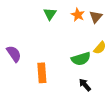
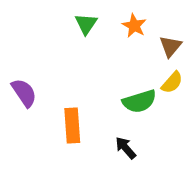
brown triangle: (96, 17) -> (170, 46), moved
black arrow: (85, 85) -> (126, 148), moved

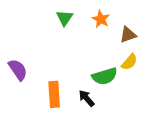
brown triangle: (170, 46) -> (128, 35), turned 30
black arrow: (126, 148) -> (87, 98), moved

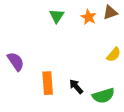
brown triangle: (128, 35) -> (110, 13), moved
green semicircle: (105, 76) -> (103, 96), moved

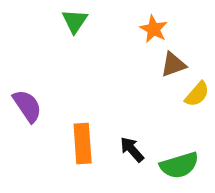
brown triangle: (110, 13) -> (173, 65), moved
green triangle: (57, 16) -> (75, 21), moved

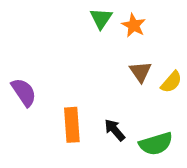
green triangle: (75, 21) -> (101, 18), moved
brown triangle: (173, 65) -> (140, 72), moved, turned -45

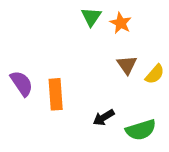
orange rectangle: (72, 125) -> (56, 94), moved
black arrow: (115, 130) -> (104, 117), turned -80

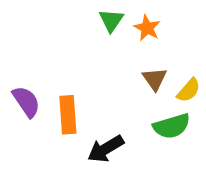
black arrow: (104, 117) -> (106, 149), moved, size x1.4
green semicircle: (141, 130) -> (172, 126), moved

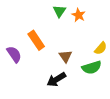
brown triangle: (155, 79) -> (65, 56), moved
orange rectangle: (68, 115) -> (36, 40), moved, turned -30

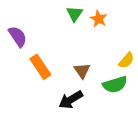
orange rectangle: (36, 40) -> (40, 67), moved
purple semicircle: (14, 54) -> (18, 36), moved

